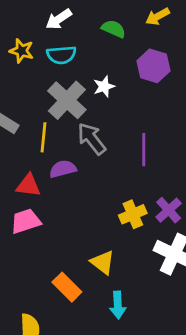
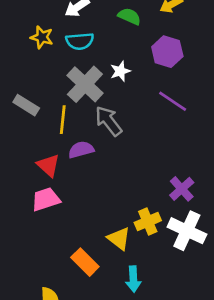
purple line: (144, 150) -> (173, 101), moved, turned -56
red triangle: (28, 185) -> (48, 165), turned 35
yellow cross: (133, 214) -> (148, 222), moved

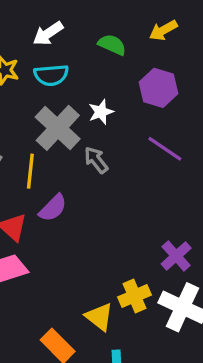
gray arrow: (108, 121) -> (96, 160), moved, size x0.7
purple semicircle: (81, 150) -> (53, 208), turned 150

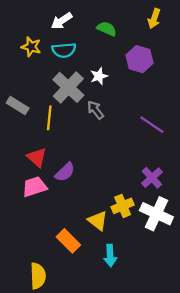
yellow arrow: (163, 30) -> (154, 19), moved, turned -42
purple line: (165, 149) -> (152, 125), moved
purple semicircle: (53, 208) -> (65, 172), moved

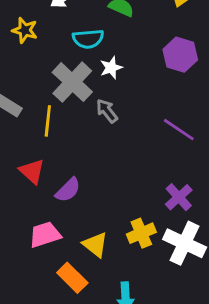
cyan semicircle: (64, 50) -> (88, 39), moved
purple hexagon: (139, 59) -> (180, 55), moved
pink trapezoid: (35, 187) -> (45, 235), moved
yellow triangle: (98, 221) -> (95, 245), moved

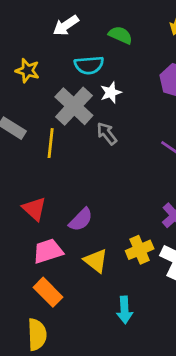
yellow star: (25, 30) -> (27, 71), moved
red triangle: (32, 171) -> (34, 209), moved
purple semicircle: (68, 190) -> (81, 220), moved
orange rectangle: (72, 278) -> (48, 292), moved

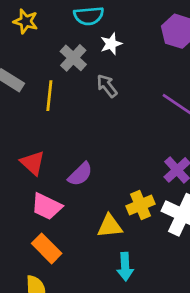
gray cross: (74, 106) -> (73, 58), size x0.7
pink trapezoid: (48, 251) -> (47, 206), turned -136
yellow triangle: (96, 261) -> (110, 226), moved, turned -44

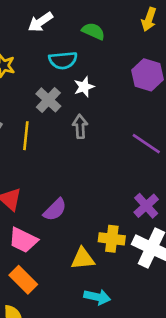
gray arrow: (107, 86) -> (80, 126), turned 35
yellow cross: (141, 205) -> (112, 239), turned 30
cyan arrow: (125, 267) -> (97, 297), turned -75

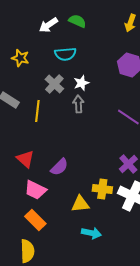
green semicircle: (93, 31) -> (77, 21), moved
white star: (84, 87) -> (81, 83), moved

